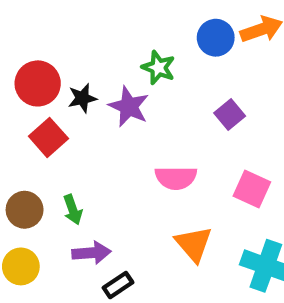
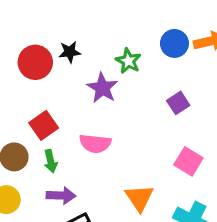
black star: (82, 98) -> (70, 52), moved
red square: (48, 137) -> (44, 125), moved
pink semicircle: (176, 178) -> (95, 144), moved

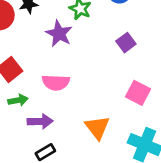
green arrow: (51, 161) -> (18, 100), turned -84
purple arrow: (61, 196) -> (40, 121), moved

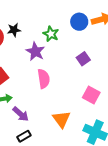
pink semicircle: (56, 82) -> (44, 79), moved, turned -102
purple arrow: (40, 121) -> (21, 114), turned 42

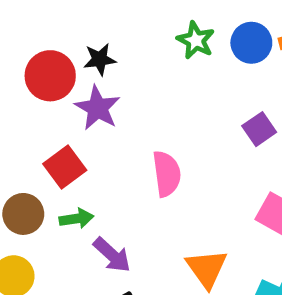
green star: (51, 34) -> (196, 40), moved
purple star: (35, 51) -> (98, 108), moved

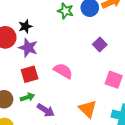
red square: (65, 167) -> (30, 74), moved, turned 30
pink semicircle: (167, 174) -> (63, 71), turned -42

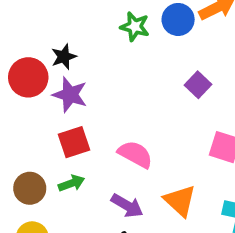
pink semicircle: (63, 71) -> (135, 154), moved
purple arrow: (46, 110) -> (127, 206), moved

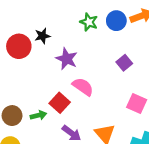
purple star: (70, 95) -> (67, 59), moved
red square: (74, 142) -> (60, 103), moved, turned -36
pink semicircle: (135, 154) -> (83, 87), moved

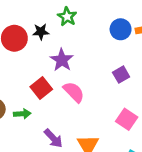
green star: (89, 22) -> (67, 17), moved
red square: (60, 103) -> (41, 88), moved

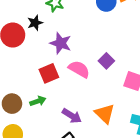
purple square: (121, 75) -> (106, 61), moved
red square: (41, 88) -> (49, 73), turned 30

